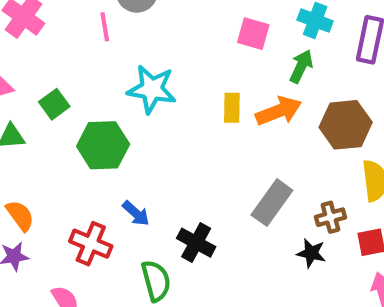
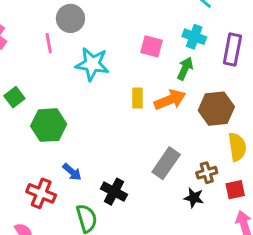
cyan star: (152, 89) -> (92, 64), moved

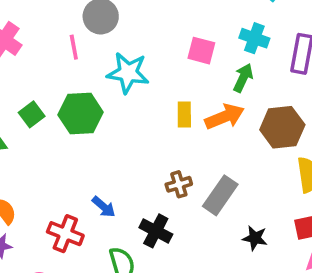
green hexagon: (49, 125) -> (81, 113), moved
brown cross: (207, 173) -> (179, 184), moved

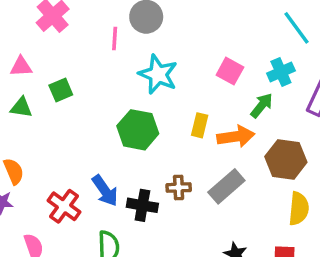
cyan cross: (254, 38) -> (281, 72), turned 32
green hexagon: (81, 113) -> (138, 130), moved
gray rectangle: (220, 195) -> (226, 186), moved
blue arrow: (104, 207) -> (105, 191), size x1.4
black cross: (156, 231) -> (142, 205), moved, turned -32

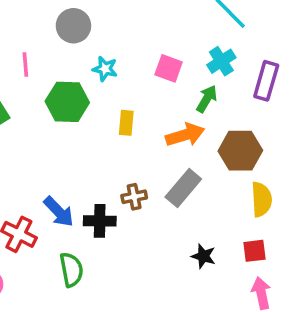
pink line: (115, 39) -> (25, 65), moved
cyan star: (158, 74) -> (105, 69), moved, size x0.6
yellow rectangle: (200, 125) -> (126, 123), moved
green hexagon: (138, 130) -> (67, 102), moved

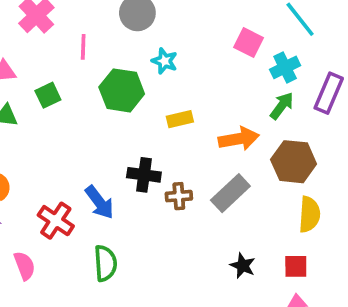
pink square: (169, 68) -> (249, 42), moved
green arrow: (207, 99) -> (282, 106), moved
yellow rectangle: (126, 123) -> (180, 119), turned 65
black cross: (100, 221) -> (144, 175), moved

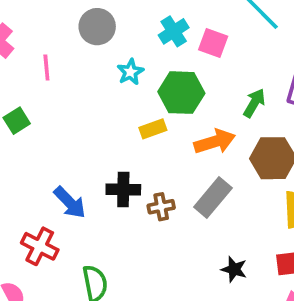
cyan star: (165, 61) -> (130, 72), turned 30
cyan cross: (285, 67) -> (174, 31), moved
green hexagon: (122, 90) -> (181, 93), moved
blue arrow: (99, 202) -> (70, 202), moved

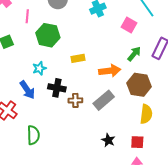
pink square: (213, 43) -> (129, 25), moved
cyan star: (130, 72) -> (39, 68), moved
green hexagon: (181, 93) -> (48, 35), moved

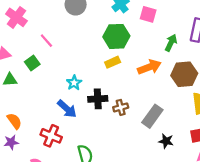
pink line: (27, 16) -> (46, 41), moved, turned -32
pink square: (129, 25) -> (148, 14), moved
green hexagon: (48, 35) -> (116, 36), moved
gray rectangle: (104, 100) -> (152, 116), moved

